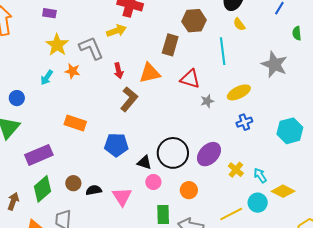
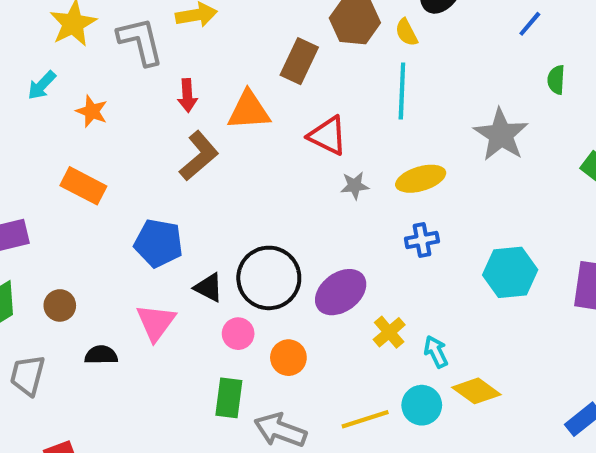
yellow semicircle: (239, 24) -> (406, 32), moved
orange star: (72, 71) -> (92, 111), moved
pink circle: (153, 182) -> (238, 334), moved
black semicircle: (94, 190) -> (101, 355), moved
pink triangle: (122, 197) -> (156, 322), moved

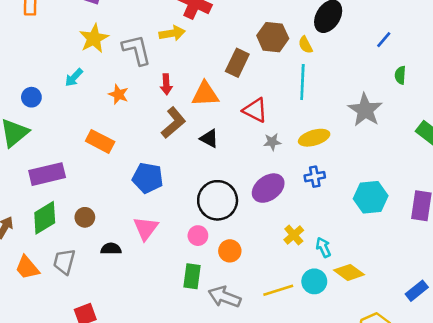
orange star: (92, 111) -> (118, 94), moved
black triangle: (209, 287) -> (209, 138), moved
purple ellipse: (341, 292) -> (268, 188), moved

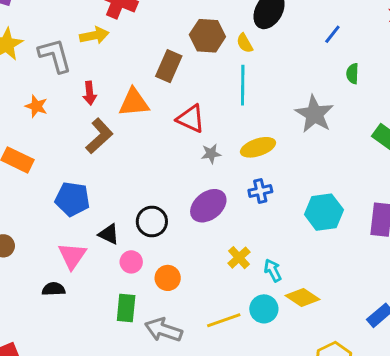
black triangle: (209, 138) -> (109, 234), moved
black circle: (218, 200) -> (152, 222), size x0.7
black semicircle: (111, 249) -> (54, 289), moved

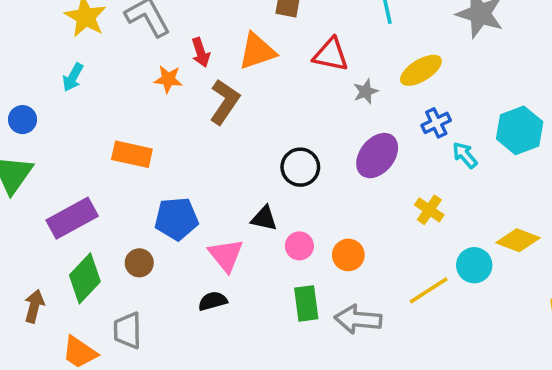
orange star: (36, 106) -> (168, 79), moved
blue pentagon: (72, 199) -> (176, 219), moved
black circle: (152, 222) -> (300, 167), moved
cyan arrow: (273, 270) -> (465, 155), moved

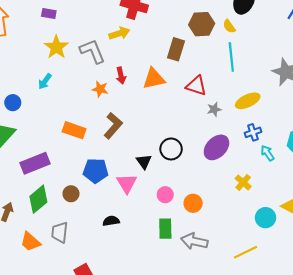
brown L-shape: (225, 102) -> (113, 126), moved
black triangle: (264, 218) -> (144, 162), moved, turned 35
pink triangle: (226, 255) -> (127, 183), moved
yellow line: (429, 290) -> (246, 252), moved

